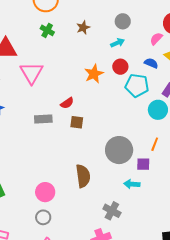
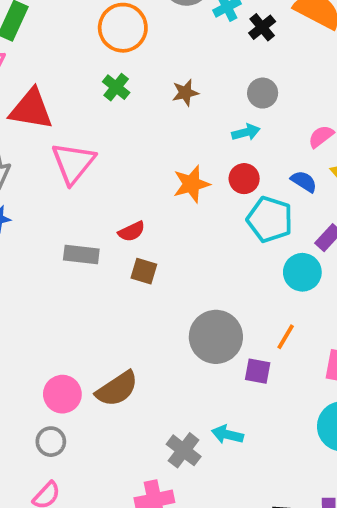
brown semicircle: (83, 176) -> (117, 389), moved, turned 55
cyan arrow: (132, 184) -> (227, 434), moved

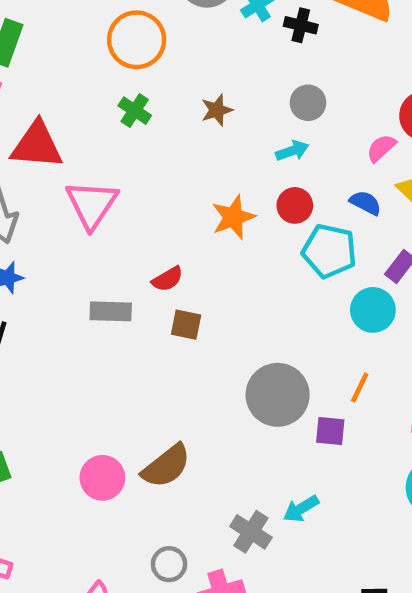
black cross: (262, 27) -> (301, 25), turned -32
cyan arrow: (227, 434) -> (301, 509), turned -40
gray circle: (51, 442) -> (169, 564), moved

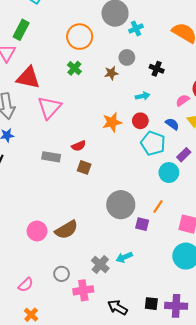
black cross: (301, 25) -> (157, 69), moved
gray circle: (308, 103) -> (127, 57), moved

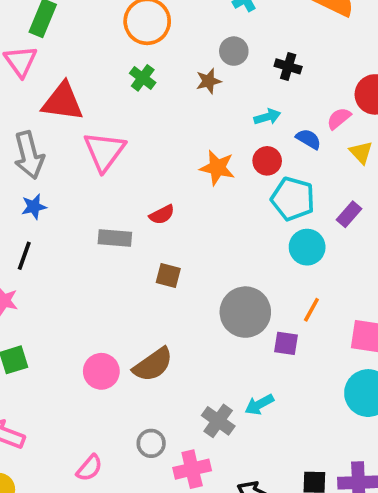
orange star: (112, 122) -> (217, 168), turned 30
blue semicircle: (172, 124) -> (309, 139), moved
brown square: (84, 167) -> (168, 275), moved
cyan circle: (169, 173) -> (307, 247), moved

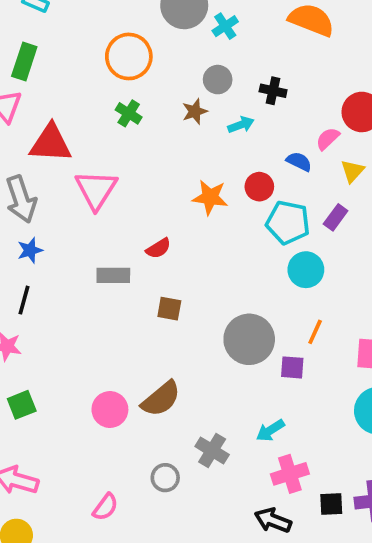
cyan arrow: (267, 117) -> (241, 125), moved
yellow triangle: (361, 152) -> (353, 171), turned 30
purple rectangle: (349, 214) -> (336, 217), moved
gray cross: (218, 421) -> (212, 451), moved
pink cross: (192, 469) -> (290, 474), moved

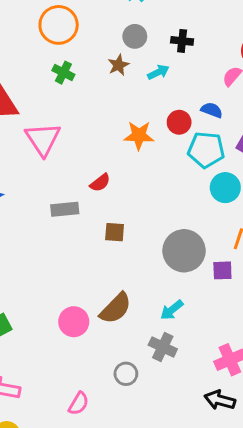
blue semicircle: (299, 162) -> (212, 110), moved
cyan arrow: (270, 430) -> (172, 310), moved

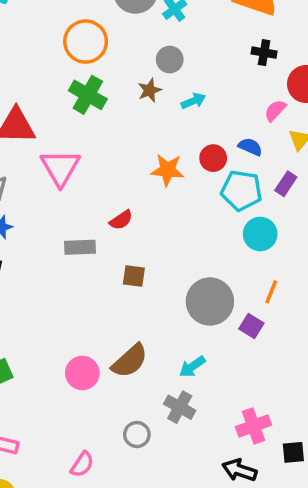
black cross: (182, 41) -> (264, 53), moved
green cross: (63, 73) -> (88, 95), size x1.5
purple square: (222, 270) -> (251, 326), turned 30

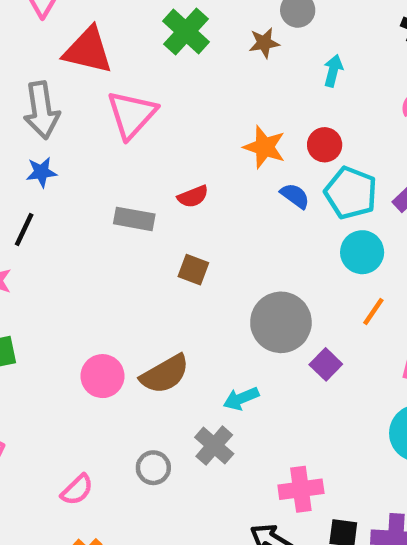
cyan arrow: (193, 101) -> (333, 71), moved, turned -65
blue semicircle: (250, 147) -> (295, 196), moved
orange line: (271, 292) -> (373, 311), moved

